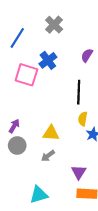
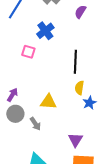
purple semicircle: (87, 55) -> (80, 12), moved
pink square: (26, 75) -> (28, 52), moved, size x0.6
gray arrow: (48, 156) -> (35, 124), moved, turned -88

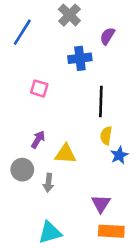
blue cross: (45, 31) -> (80, 58), moved, turned 30
purple arrow: (12, 95) -> (38, 140), moved
gray arrow: (35, 124) -> (48, 183), turned 40

